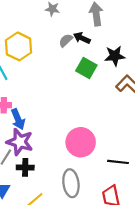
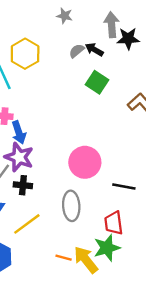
black star: (115, 56) -> (128, 39), moved

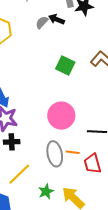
green square: (97, 82) -> (65, 65), moved
green star: (107, 248) -> (46, 191), moved, size x0.7
orange line: (64, 258) -> (73, 152), moved

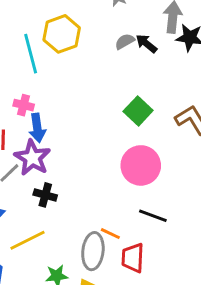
pink circle: (61, 116) -> (141, 165), moved
black cross: (12, 142) -> (45, 195), moved
gray ellipse: (55, 154) -> (93, 251), moved

